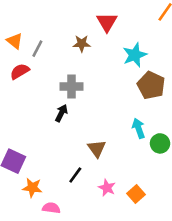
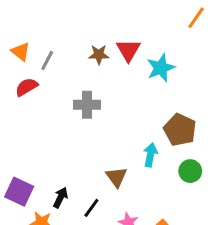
red triangle: (107, 22) -> (128, 50), moved
brown pentagon: (151, 85) -> (180, 130), moved
black arrow: (61, 113) -> (60, 198), moved
cyan arrow: (139, 128) -> (150, 155), moved, turned 30

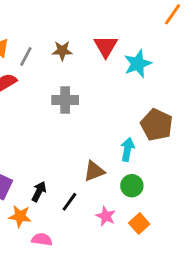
brown star: (99, 55) -> (62, 51), moved
green circle: (190, 171) -> (132, 186), moved
brown triangle: (116, 177) -> (94, 171), turned 45

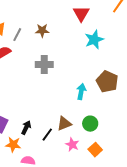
red triangle: (106, 46) -> (81, 14), moved
cyan arrow: (128, 149) -> (81, 92), moved
brown triangle: (94, 171) -> (64, 124), moved

